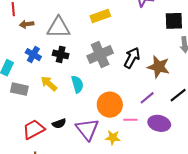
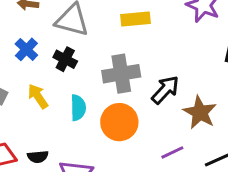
orange circle: (110, 105) -> (119, 122), moved

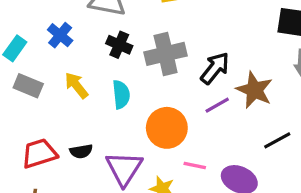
black cross: (65, 59) -> (119, 45), moved
orange circle: (119, 122) -> (167, 128), moved
purple line: (172, 152) -> (217, 105), moved

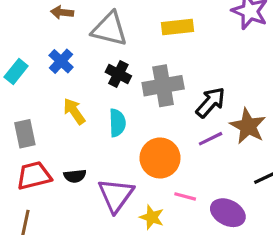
gray rectangle: (28, 86) -> (25, 134), moved, turned 52

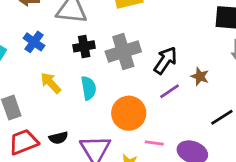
black cross: (118, 74) -> (84, 46), turned -30
brown star: (248, 126) -> (200, 76), size x0.6

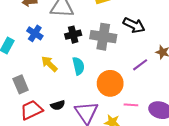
gray cross: (123, 51) -> (103, 37), turned 30
black arrow: (165, 60) -> (134, 25), moved, turned 85

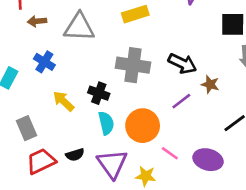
black arrow: (134, 25) -> (182, 64), moved
black cross: (73, 35) -> (99, 93), moved, turned 35
cyan semicircle: (78, 66) -> (106, 123), moved
pink line: (131, 105) -> (170, 153), turned 32

